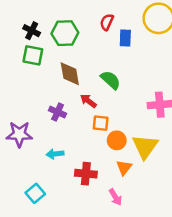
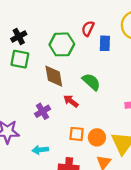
black cross: (32, 31) -> (19, 36), turned 35
green hexagon: (65, 33) -> (62, 44), moved
purple cross: (58, 112) -> (43, 111), turned 35
orange square: (101, 123) -> (77, 134), moved

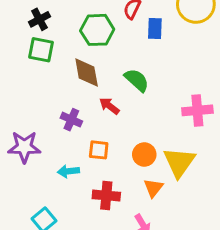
purple cross: (43, 111) -> (71, 120), turned -35
orange square: (77, 134) -> (99, 150), moved

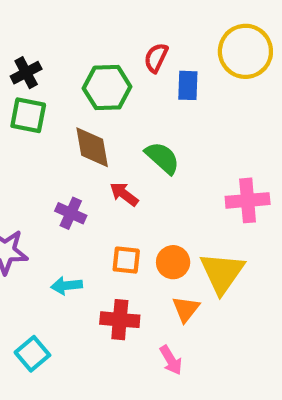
orange square: (99, 150) -> (126, 260), moved

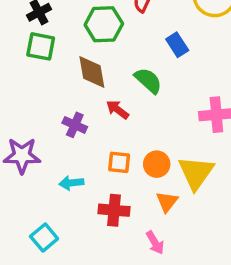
blue rectangle: (188, 85) -> (177, 45), moved, turned -35

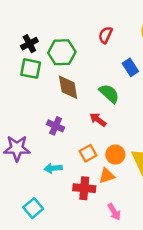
green hexagon: (104, 24) -> (62, 52), moved
red arrow: (117, 110) -> (98, 120), moved
orange square: (119, 162) -> (88, 153), turned -35
orange triangle: (167, 202) -> (107, 176), moved, turned 35

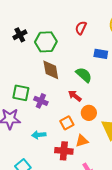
blue rectangle: (130, 67) -> (101, 54), turned -48
green square: (31, 69) -> (21, 93), moved
orange circle: (115, 155) -> (89, 113), moved

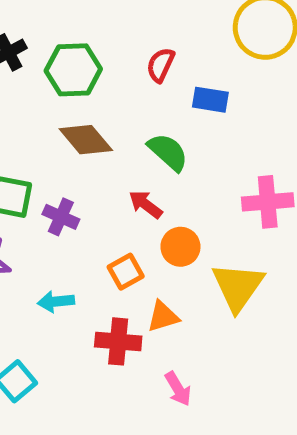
red semicircle: (81, 28) -> (161, 65), moved
brown diamond: (51, 70) -> (86, 140), turned -30

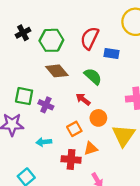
red semicircle: (161, 65) -> (90, 38), size x1.5

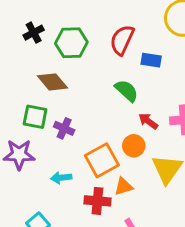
brown diamond: (57, 71) -> (52, 82), moved
red arrow: (83, 99) -> (148, 121), moved
orange square: (74, 129) -> (102, 160), size x1.6

